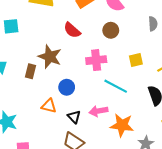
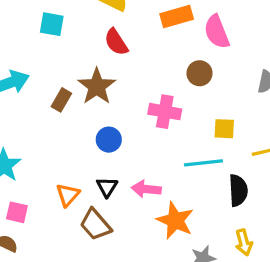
red semicircle: (72, 30) -> (116, 42), moved
cyan line: (116, 86) -> (203, 163), moved, turned -50
orange triangle: (49, 106) -> (68, 195), moved, turned 42

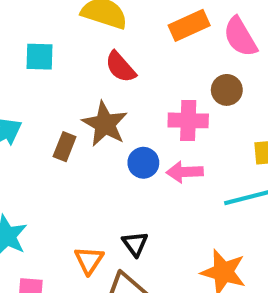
pink cross: (165, 112) -> (188, 120), moved
blue circle: (109, 140) -> (143, 163), moved
pink arrow: (146, 189) -> (185, 172), moved

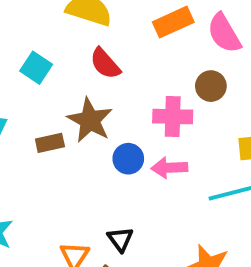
cyan square: (40, 57) -> (36, 68), moved, turned 32
brown rectangle: (65, 147) -> (50, 143), turned 56

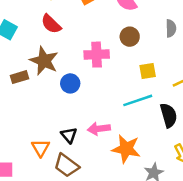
brown circle: (211, 86) -> (130, 37), moved
pink arrow: (169, 168) -> (99, 129), moved

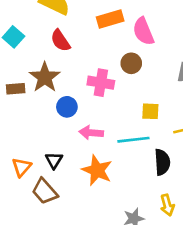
brown circle: (130, 37) -> (131, 63), moved
pink arrow: (99, 129) -> (91, 133), moved
orange star: (126, 149) -> (97, 170), moved

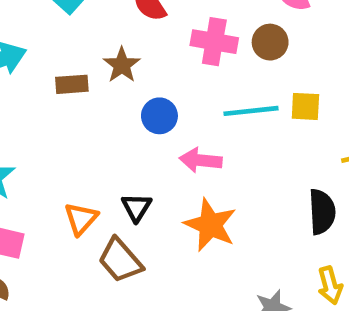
brown star: (45, 77) -> (122, 65), size x0.7
pink cross: (101, 83) -> (214, 42), moved
yellow square: (150, 111) -> (305, 106), moved
cyan line: (133, 140) -> (251, 111), moved

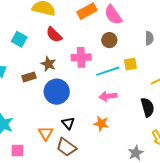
pink cross: (214, 42) -> (81, 57), moved
blue circle: (159, 116) -> (57, 92), moved, size x1.6
pink arrow: (201, 160) -> (108, 96), moved
orange star: (210, 225) -> (101, 124), size x0.7

